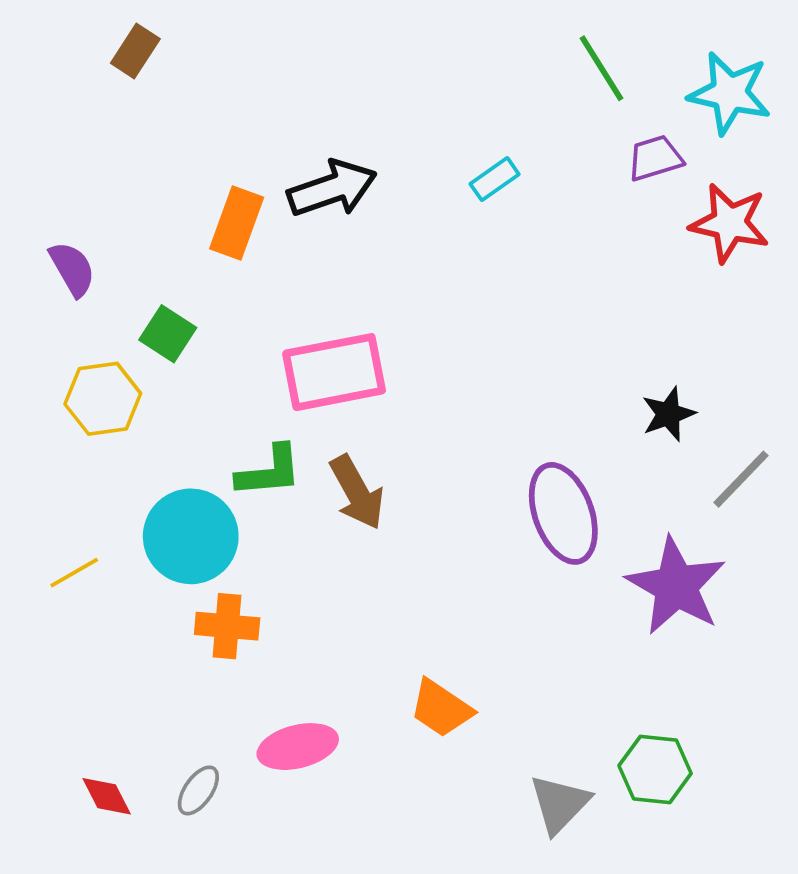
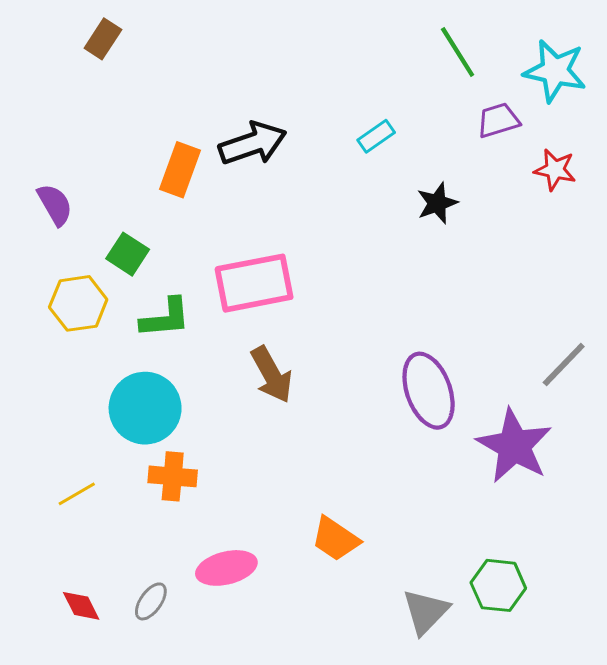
red star: (730, 223) -> (555, 170), size x0.7
black star: (668, 414) -> (437, 203), moved
green L-shape: (269, 471) -> (165, 318), moved
yellow line: (74, 573) -> (77, 494), moved

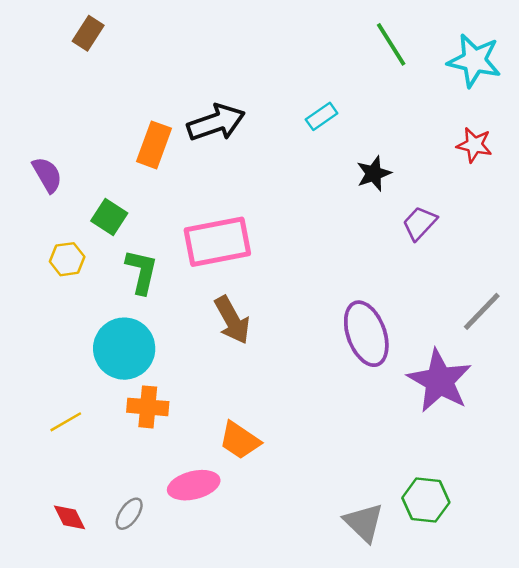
purple trapezoid: (498, 120) -> (420, 223), moved, turned -30
yellow hexagon: (78, 303) -> (67, 259), size x0.7
green L-shape: (165, 318) -> (142, 272), turned -72
orange trapezoid: (335, 539) -> (240, 440), moved
gray triangle: (426, 612) -> (364, 522), turned -30

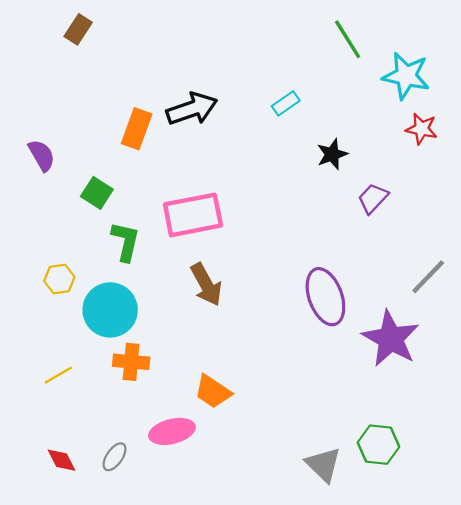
cyan star: (474, 61) -> (406, 76), moved
yellow hexagon: (67, 259) -> (59, 279), moved

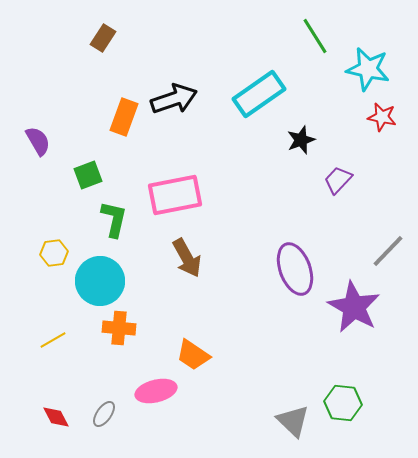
brown rectangle: (78, 29) -> (103, 38), moved
cyan rectangle: (286, 103) -> (259, 94), size x2.0
green square: (97, 193) -> (88, 175), turned 36

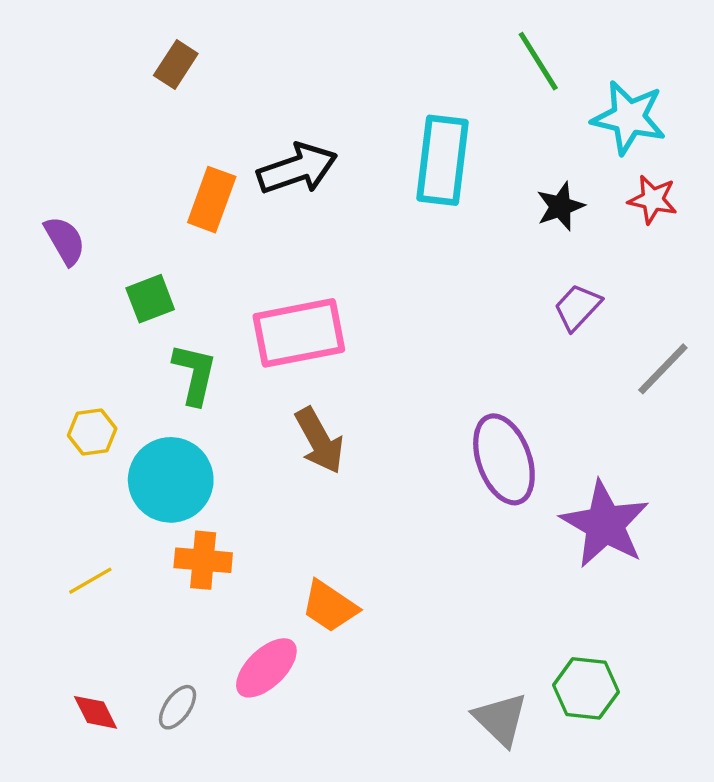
cyan rectangle: (259, 94) -> (442, 160), turned -48
black star: (301, 140) -> (560, 206), moved
gray line: (388, 251) -> (663, 369), moved
pink ellipse: (156, 391) -> (266, 668), turned -30

